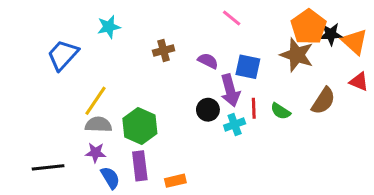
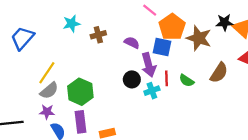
cyan star: (109, 27) -> (72, 24), moved
orange pentagon: (309, 27) -> (172, 27), moved
gray semicircle: (98, 124) -> (49, 91), turned 138

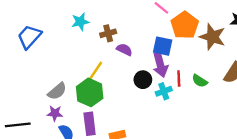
purple semicircle: (132, 43) -> (124, 50), moved
blue square: (162, 47) -> (163, 46), moved
yellow line: (47, 73) -> (94, 73), moved

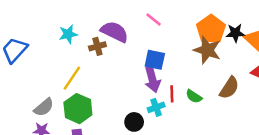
orange pentagon: (185, 25) -> (211, 29), moved
purple semicircle: (124, 50) -> (115, 32), moved, size x1.6
yellow line: (94, 73) -> (72, 78), moved
black circle: (143, 80) -> (134, 122), moved

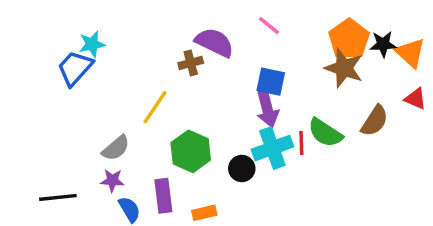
cyan star: (68, 34) -> (92, 44), moved
red line: (172, 94) -> (301, 143), moved
green semicircle: (194, 96) -> (325, 133), size x1.5
cyan cross: (156, 107) -> (272, 148), size x1.6
green hexagon: (78, 109) -> (191, 151), moved

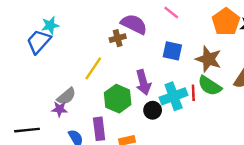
brown star: (344, 68) -> (208, 59), moved
purple arrow: (267, 109) -> (143, 82), moved
purple star: (112, 180) -> (59, 109), moved

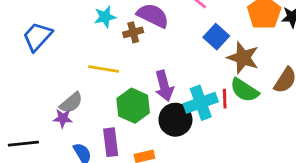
cyan star: (50, 25) -> (105, 17), moved
blue square: (172, 51) -> (216, 37), moved, turned 30
yellow line: (93, 68) -> (104, 69), turned 65
black circle: (153, 110) -> (175, 120), size x1.5

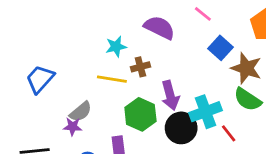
cyan star: (105, 17) -> (116, 47), moved
brown cross: (133, 32) -> (140, 67), moved
blue trapezoid: (37, 37) -> (40, 79), moved
red line: (225, 99) -> (229, 133), moved, turned -36

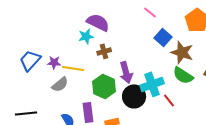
purple semicircle: (159, 28) -> (98, 22), moved
yellow line: (112, 79) -> (73, 68), moved
purple star: (73, 127) -> (54, 62), moved

